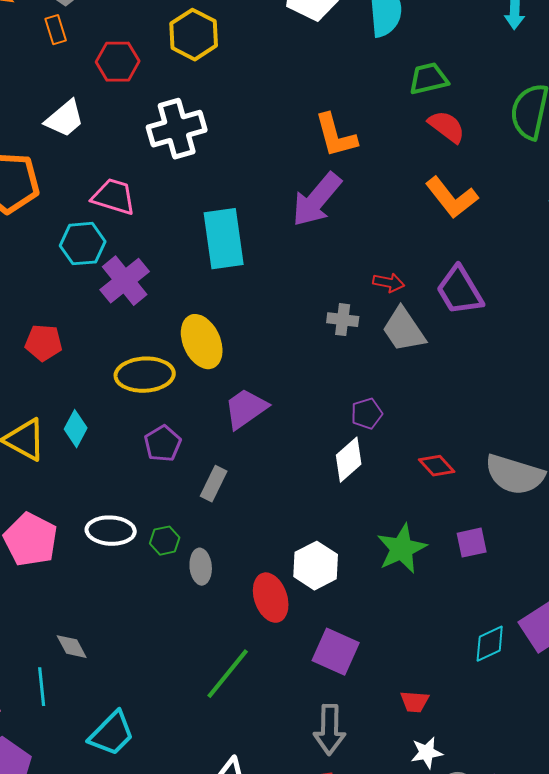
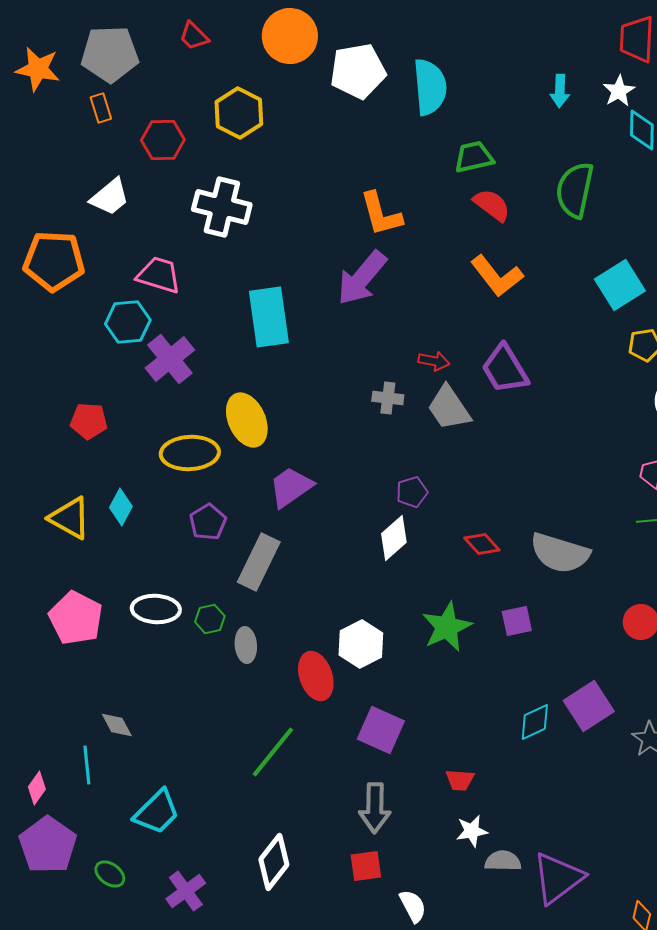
white cross: (177, 129) -> (222, 207), turned 30
gray rectangle: (214, 484) -> (259, 562), size x1.6

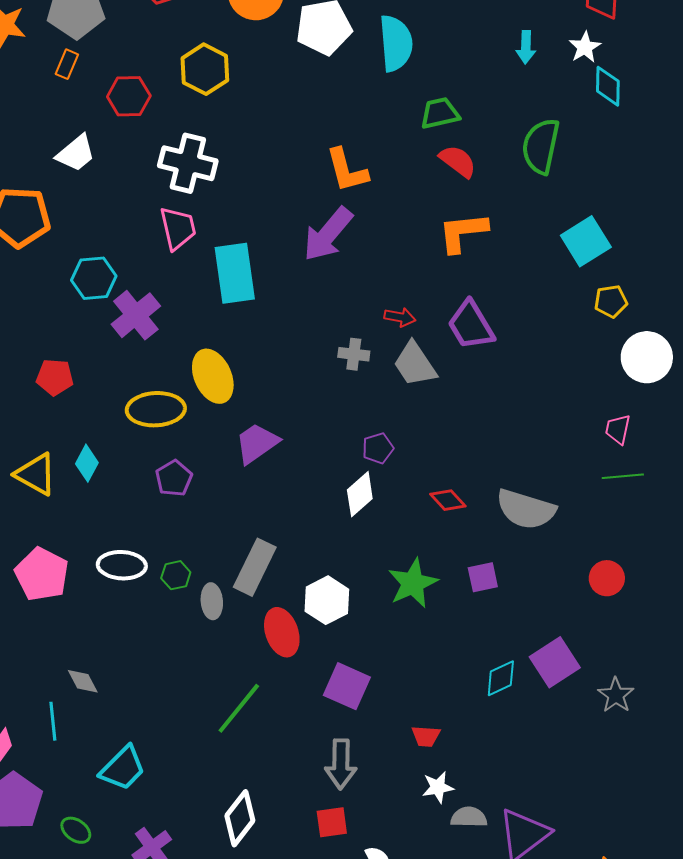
orange rectangle: (101, 108) -> (67, 64), turned 40
pink trapezoid: (159, 275) -> (178, 228), moved, turned 60
orange L-shape: (497, 276) -> (463, 232), turned 122
gray rectangle: (259, 562) -> (255, 567), moved

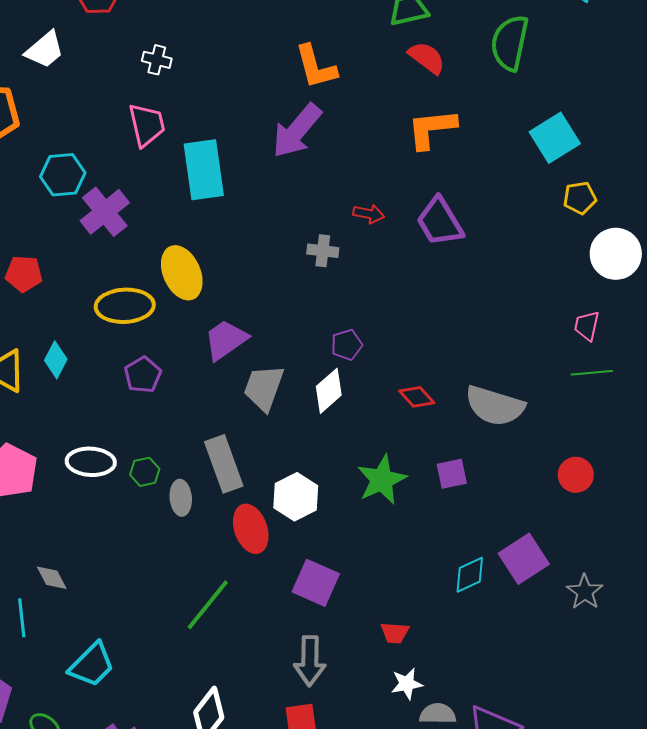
white cross: (188, 163) -> (157, 60), size x0.5
gray trapezoid: (415, 364) -> (264, 388), moved, turned 54
gray rectangle: (255, 567) -> (224, 464), turned -46

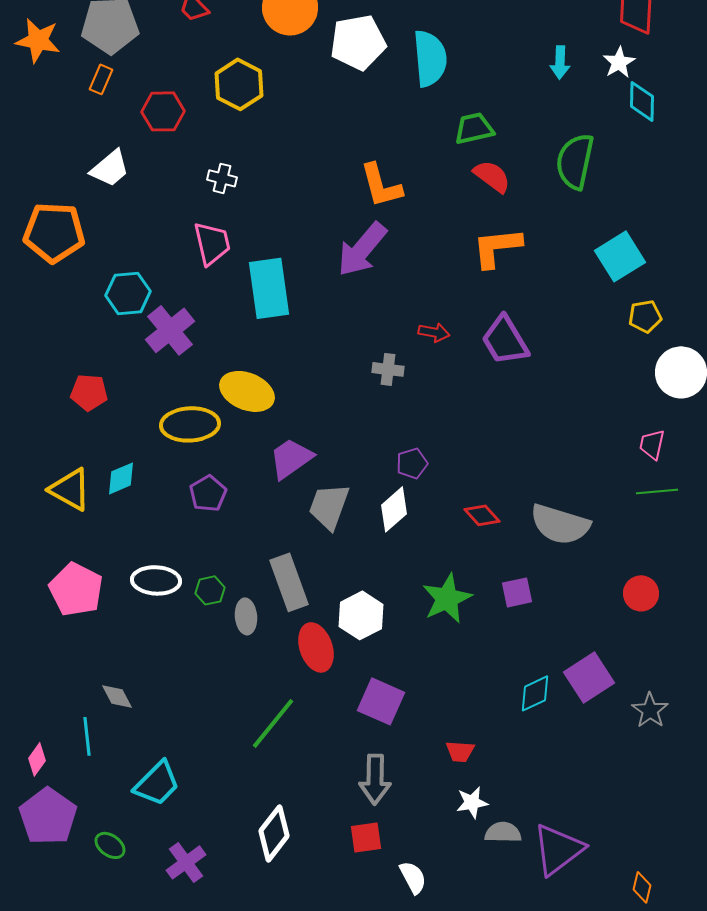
yellow ellipse: (182, 273) -> (247, 391), turned -44
cyan diamond: (56, 360) -> (121, 478), turned 39

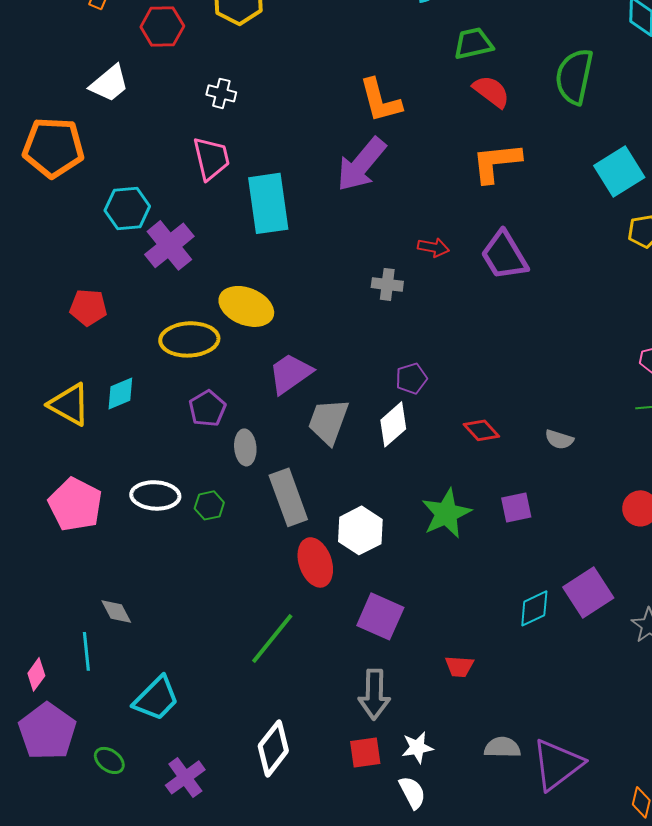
gray semicircle: (560, 524) -> (559, 439), size x0.5
gray ellipse: (246, 616) -> (245, 447), moved
white star: (472, 802) -> (417, 747), moved

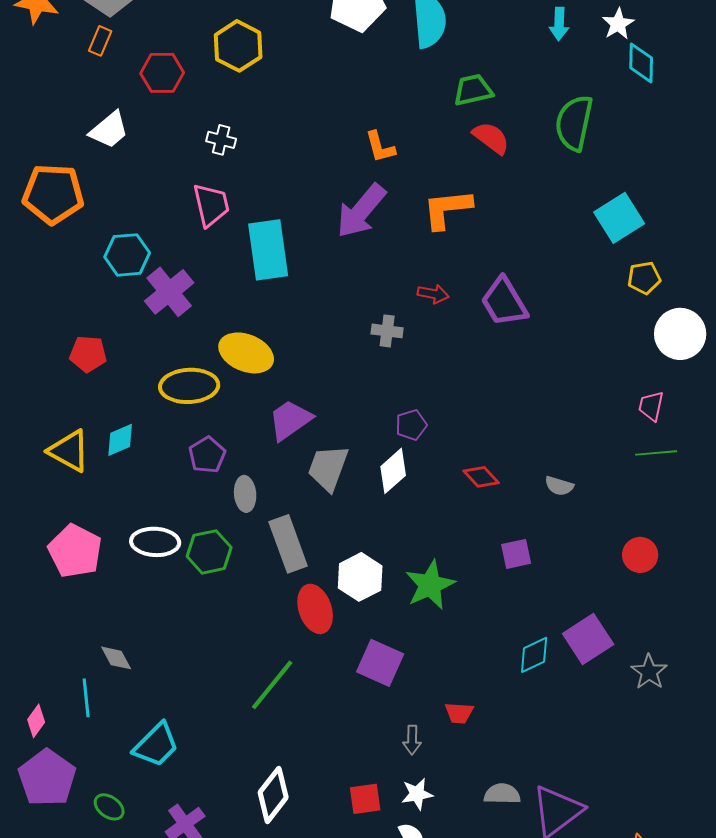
orange L-shape: (380, 100) -> (380, 147), size x0.7
orange L-shape: (496, 162) -> (447, 209), moved
green hexagon: (209, 505) -> (209, 552), size x1.5
green star: (446, 513) -> (430, 585), moved
gray arrow: (374, 694) -> (412, 740), moved, size x0.6

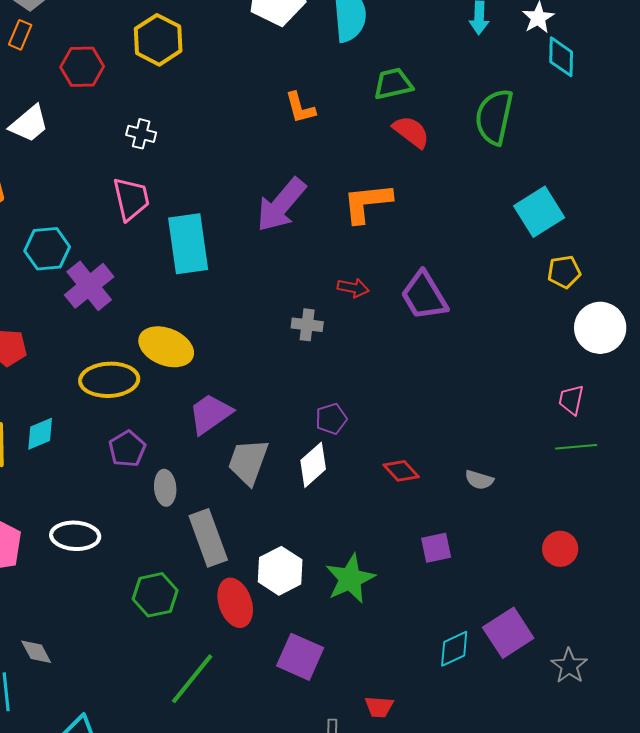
orange L-shape: (380, 147) -> (300, 108), moved
green hexagon: (209, 552) -> (155, 595), moved

